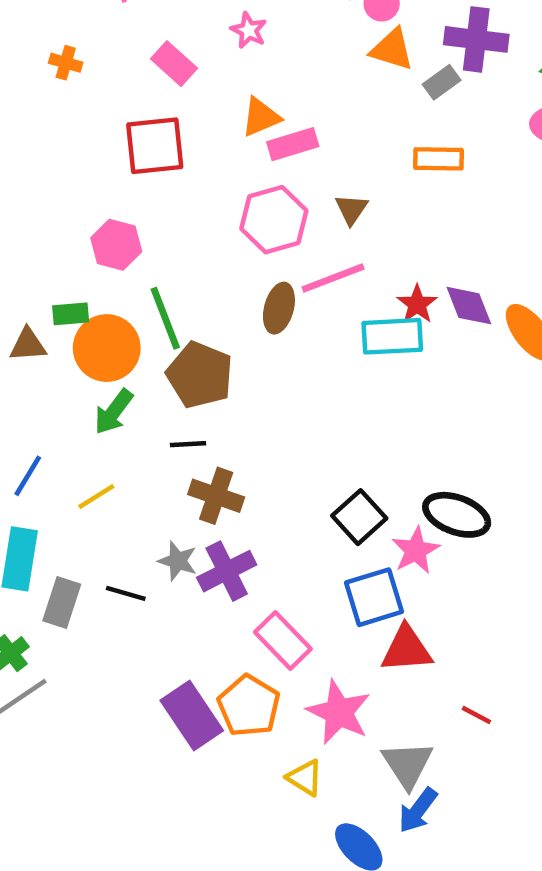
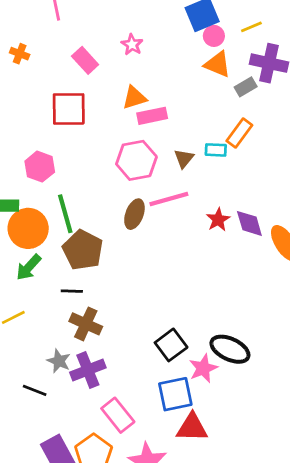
orange rectangle: (439, 159) -> (239, 133), turned -60
cyan rectangle: (392, 336) -> (216, 150), moved, size x0.6
black line: (126, 593) -> (35, 390), moved

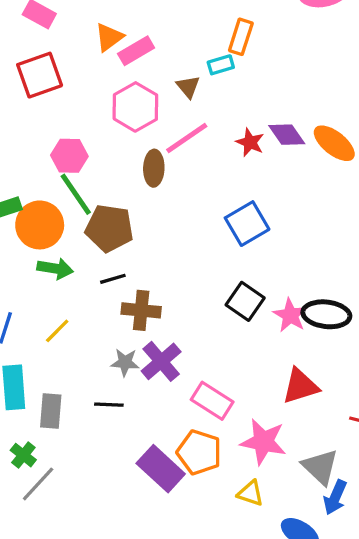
pink hexagon: (40, 167) -> (69, 156), moved
green arrow: (29, 267) -> (55, 269), turned -104
black ellipse: (230, 349) -> (326, 314), moved
blue square: (175, 394) -> (247, 224), moved

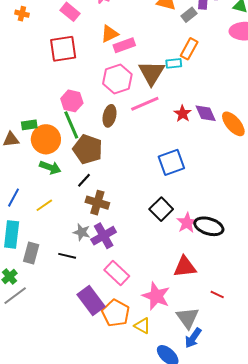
brown triangle: (188, 87) -> (152, 73), size x1.8
brown ellipse: (154, 168) -> (110, 116), moved
black line: (113, 279) -> (84, 180), turned -42
pink rectangle: (212, 401) -> (117, 273), moved
orange pentagon: (199, 452) -> (116, 313), moved

